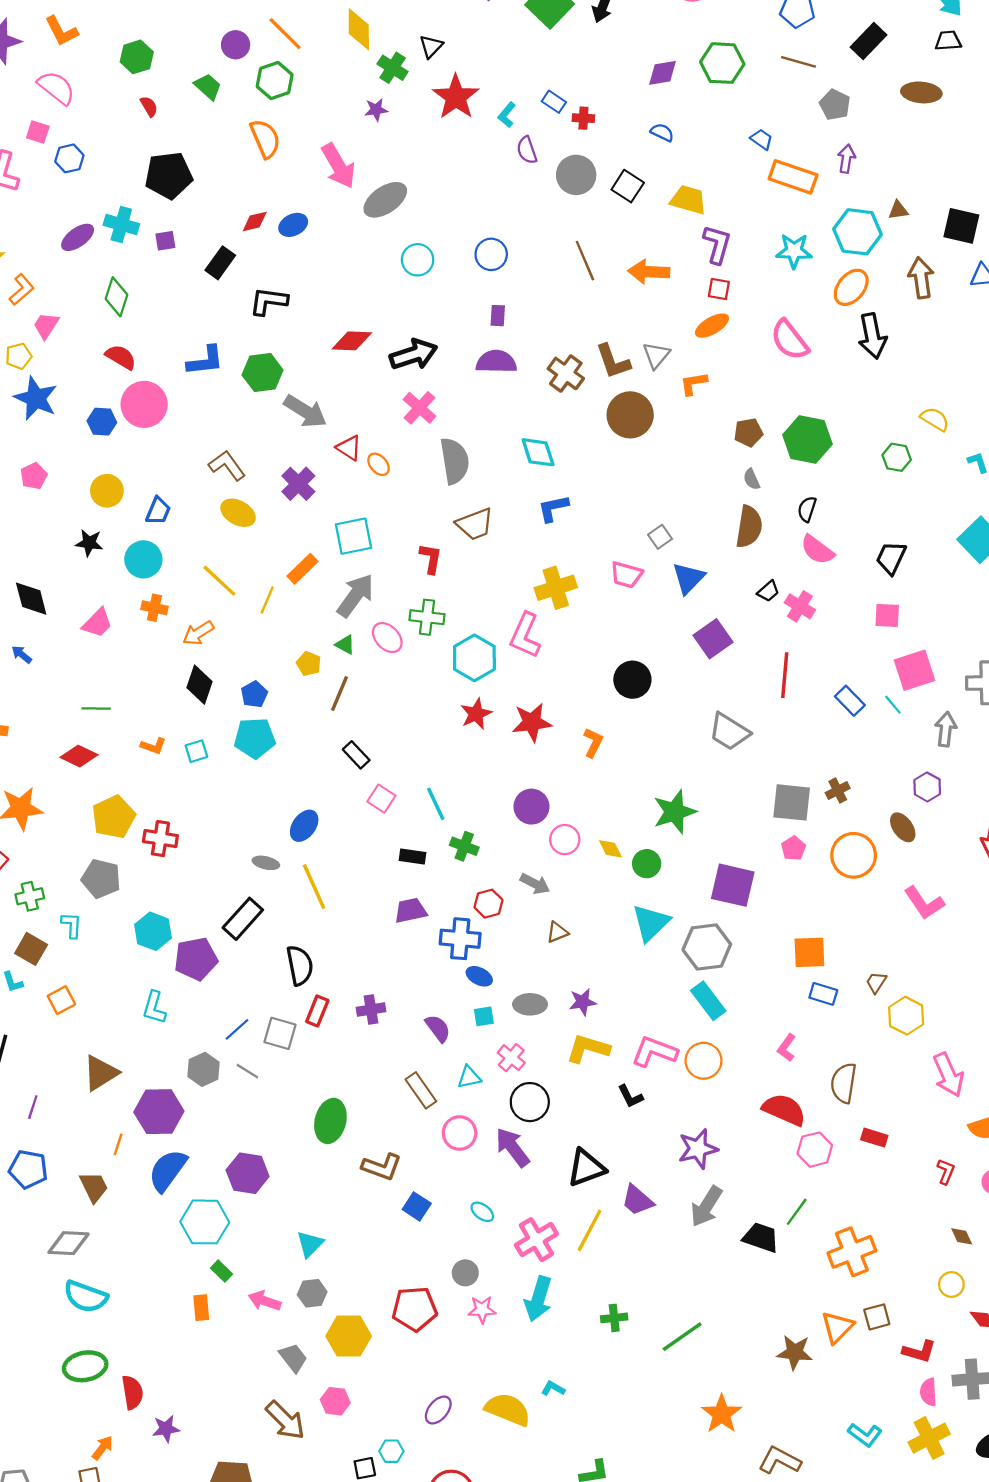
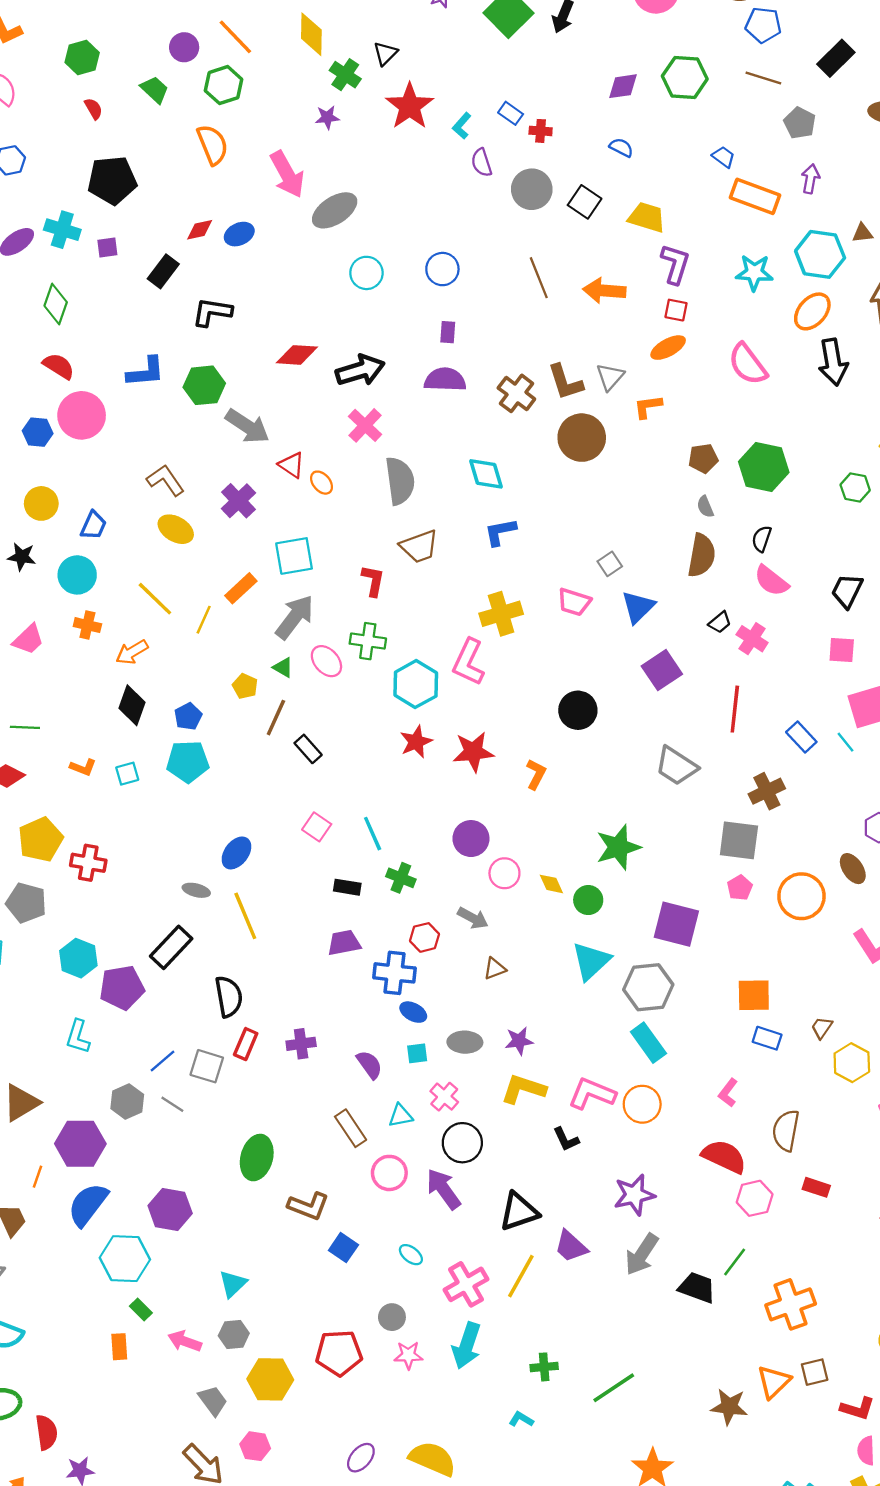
black rectangle: (356, 755) -> (308, 749), moved
brown cross: (838, 790) -> (767, 791), moved, size x1.4
cyan L-shape: (553, 1389) -> (521, 1419), moved

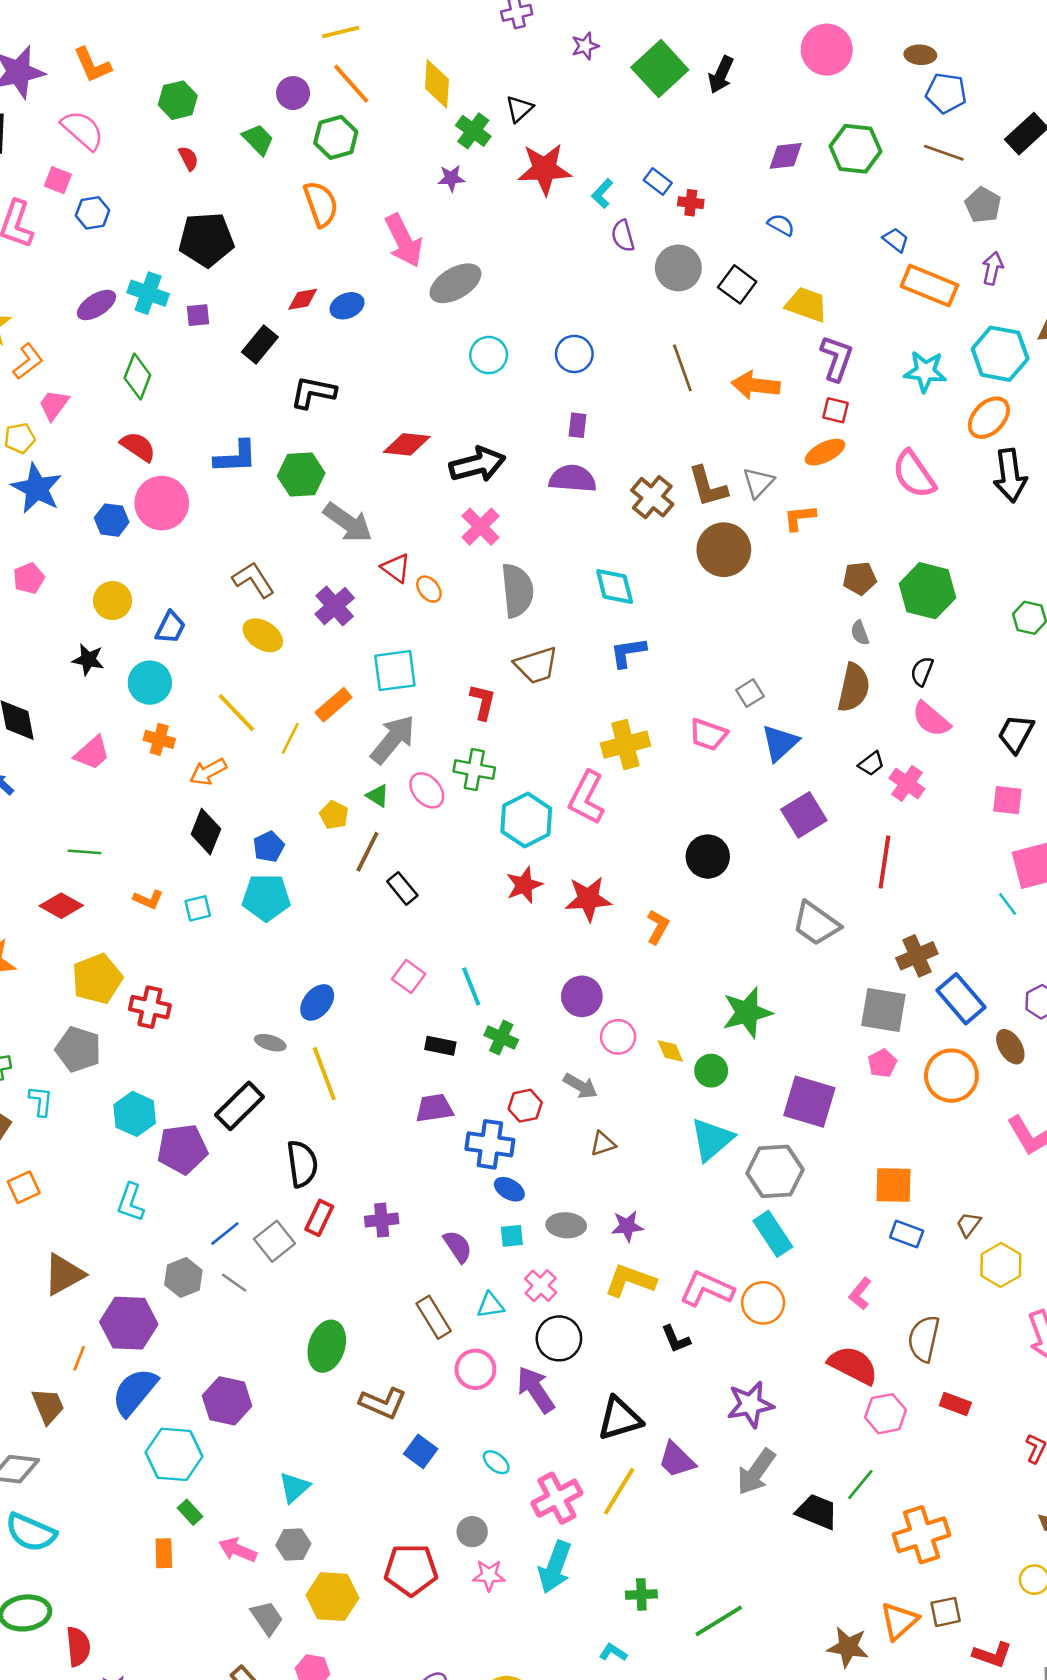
red star: (410, 106) -> (544, 169), turned 30
blue rectangle: (801, 737) -> (961, 999), moved, size x1.4
gray square: (207, 1066) -> (275, 1241), turned 32

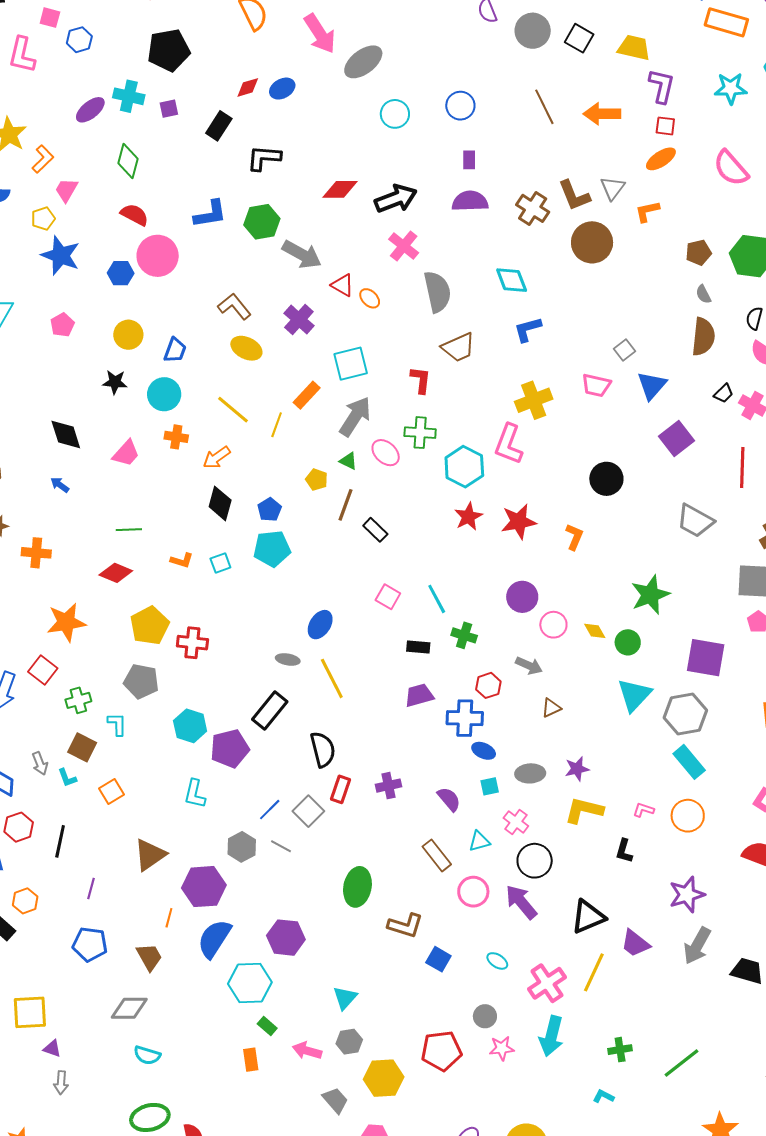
pink L-shape: (707, 1289) -> (643, 810), size x0.5
black L-shape: (676, 1339) -> (624, 851), turned 45
cyan semicircle: (31, 1532) -> (147, 1055), size x0.7

